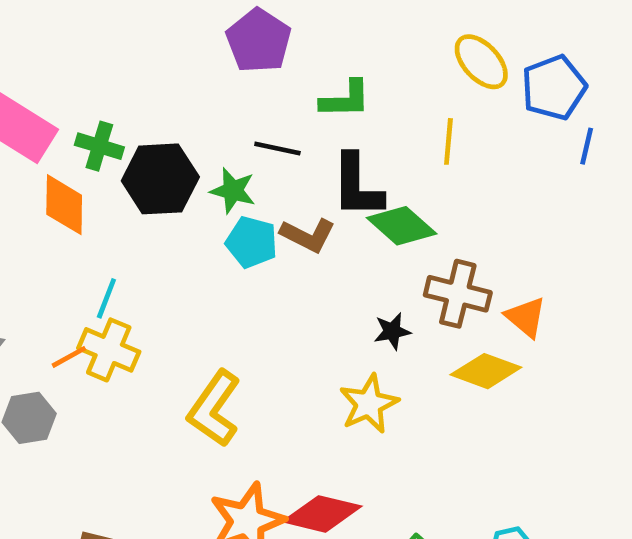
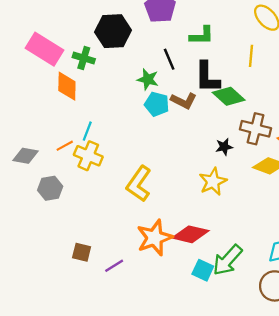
black line: (277, 148) -> (169, 59), turned 55
black hexagon: (160, 179) -> (113, 31), moved
orange line: (69, 357) -> (65, 146), moved

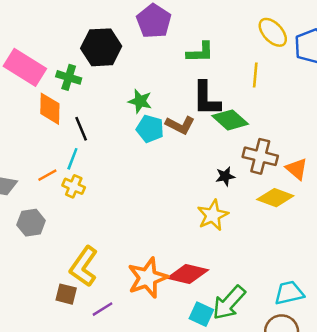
black line: (169, 59) -> (81, 129), moved
yellow cross: (88, 156) -> (74, 186), size x0.7
yellow L-shape: (139, 184) -> (84, 266), moved

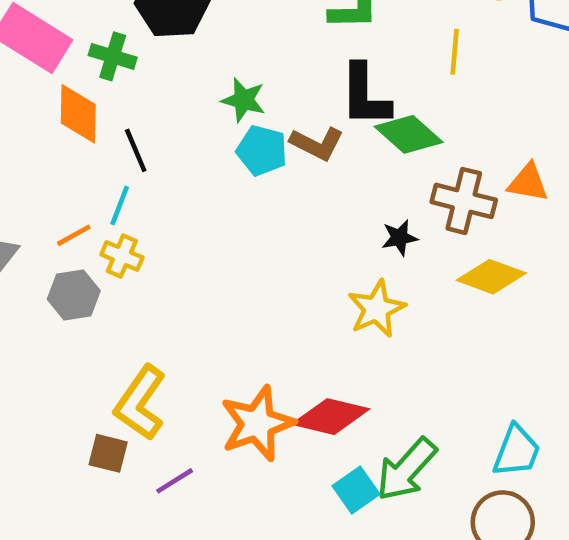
orange triangle: (297, 169) -> (528, 183), moved, turned -30
gray hexagon: (31, 223) -> (74, 295), moved
cyan trapezoid: (289, 293) -> (517, 451), turned 124
cyan square: (201, 314) -> (356, 490), turned 30

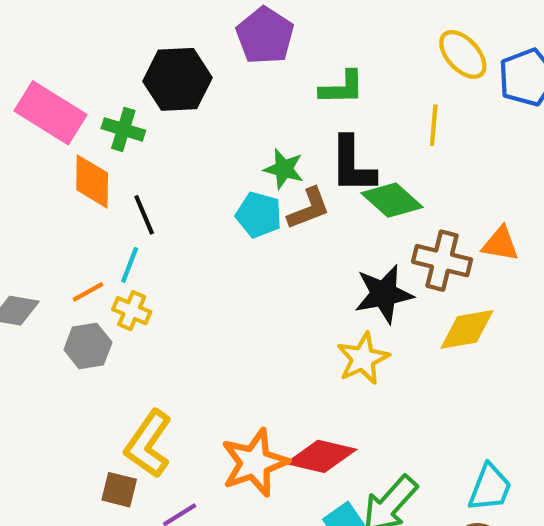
green star: (243, 100) -> (284, 169), moved
brown L-shape: (317, 144) -> (309, 209), turned -48
black star: (400, 238) -> (384, 294), size x1.8
yellow diamond: (491, 277) -> (467, 329), turned -30

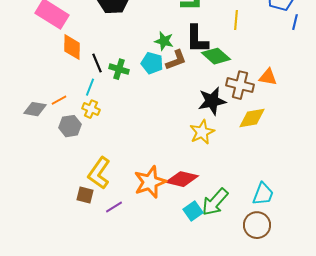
green cross: (123, 129) -> (119, 69), moved
orange line: (88, 292) -> (59, 100), moved

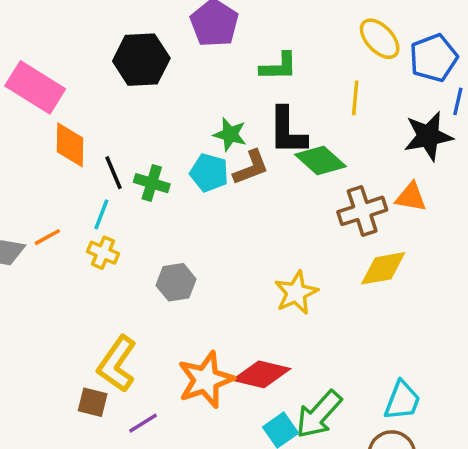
brown cross: (240, 85) -> (362, 211), turned -32
black star: (212, 101) -> (428, 136), moved
gray hexagon: (70, 126) -> (176, 282), moved

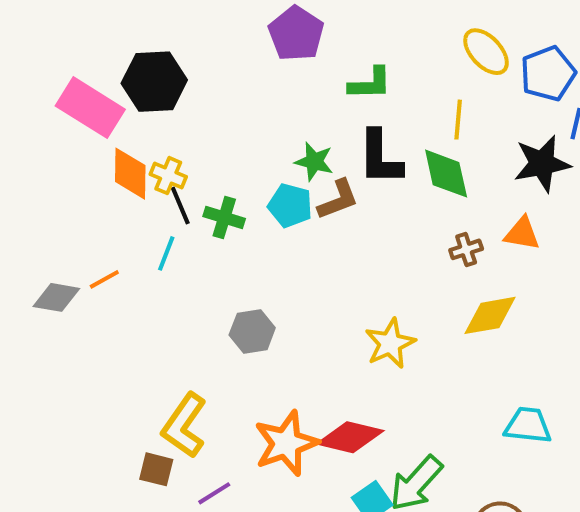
black hexagon: (141, 60) -> (154, 82), moved
green diamond: (320, 160) -> (446, 174), moved, turned 36
brown cross: (362, 211) -> (466, 249), size x0.6
yellow cross: (103, 253) -> (168, 176), moved
cyan trapezoid: (402, 401) -> (528, 425), moved, turned -105

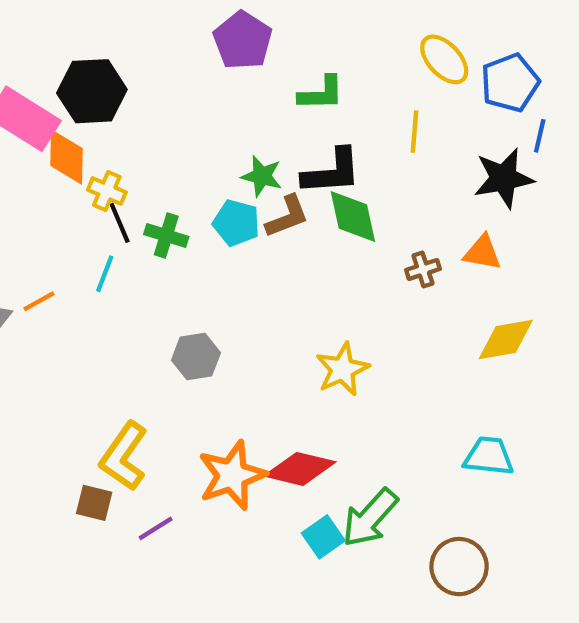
black L-shape: (380, 158) -> (332, 172), turned -94
orange diamond: (130, 174) -> (67, 157), moved
green diamond: (446, 174) -> (353, 216), moved
yellow diamond: (490, 315) -> (506, 340), moved

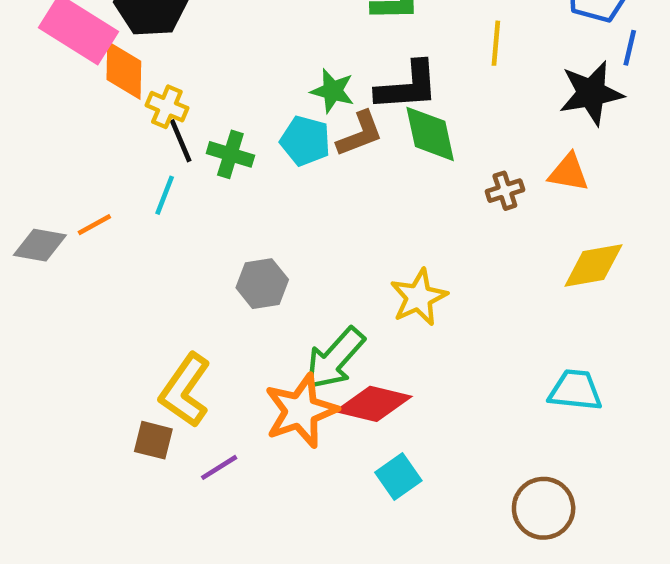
green arrow: (370, 518) -> (335, 359), moved

